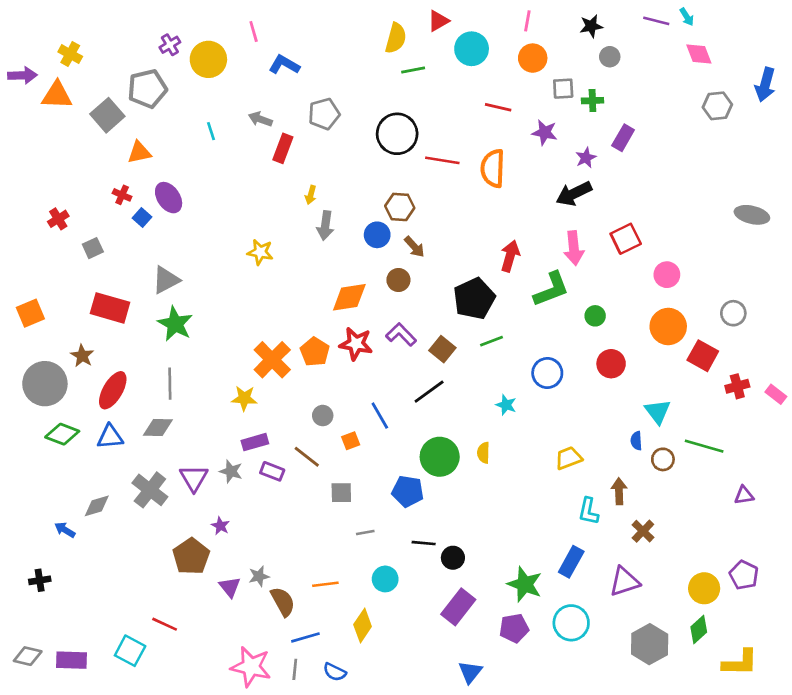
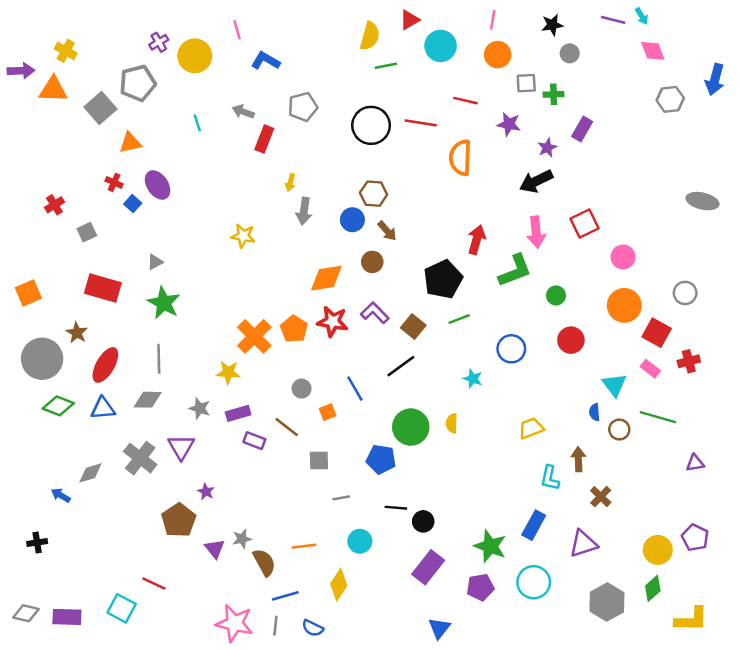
red line: (442, 160) -> (421, 123), moved
gray triangle: (166, 280) -> (155, 262), size x0.6
pink rectangle: (776, 394) -> (650, 369), moved
gray star: (231, 471) -> (200, 408), moved

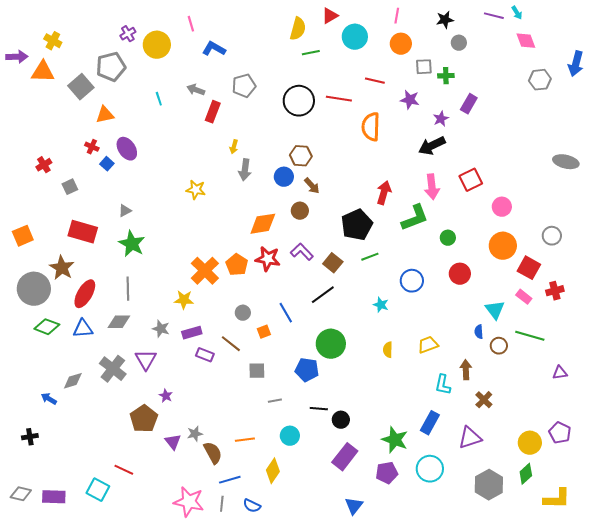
brown star: (77, 333) -> (62, 268), size x1.4
yellow semicircle: (452, 423) -> (388, 350), moved

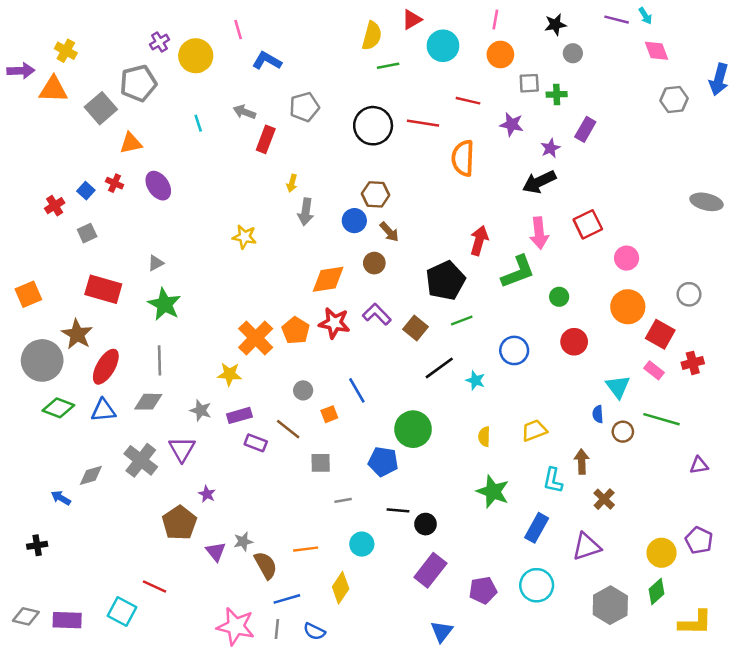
blue square: (107, 164) -> (86, 191), moved
black line: (323, 295) -> (439, 368), moved
green star: (395, 440) -> (493, 492), moved

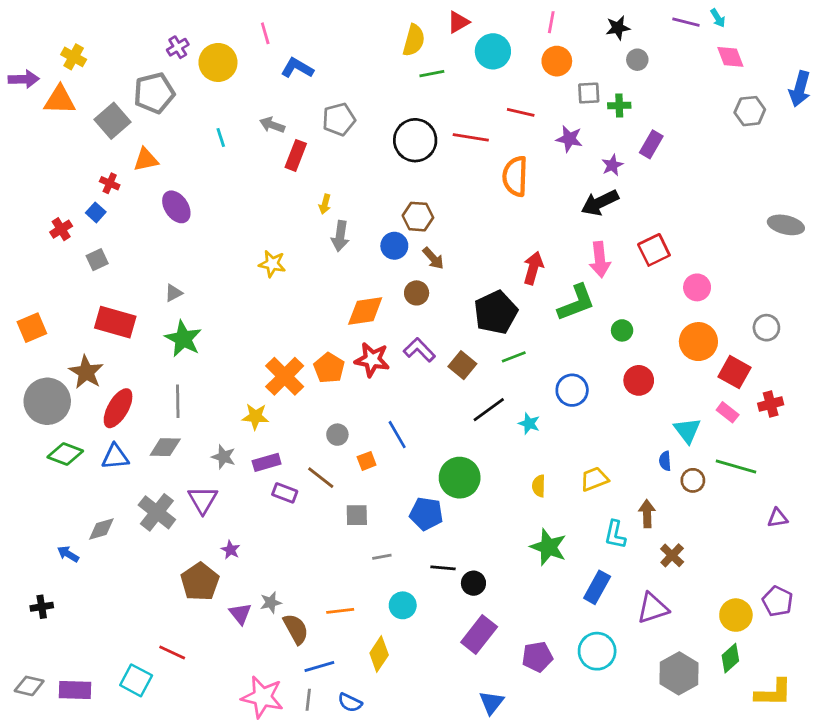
red cross: (115, 183) -> (110, 183), moved

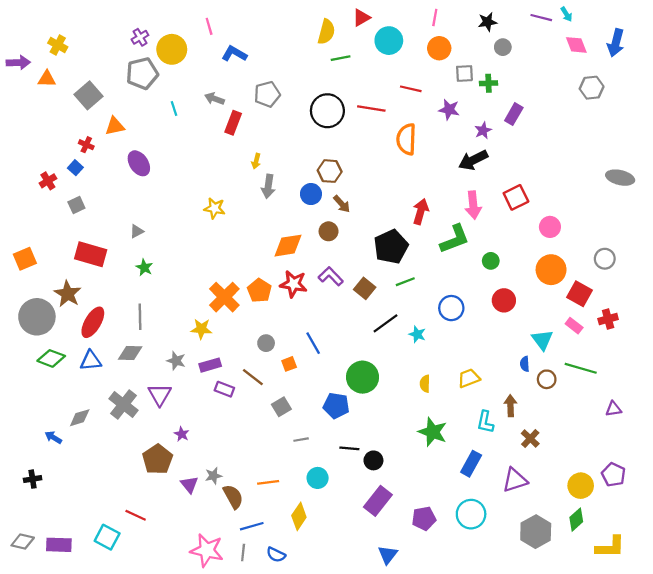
blue arrow: (800, 89) -> (616, 43), moved
gray pentagon: (154, 93) -> (142, 73), moved
orange triangle: (60, 100) -> (47, 79), size x0.7
green star: (183, 339) -> (144, 267), size x0.6
gray square: (357, 515) -> (281, 407), turned -30

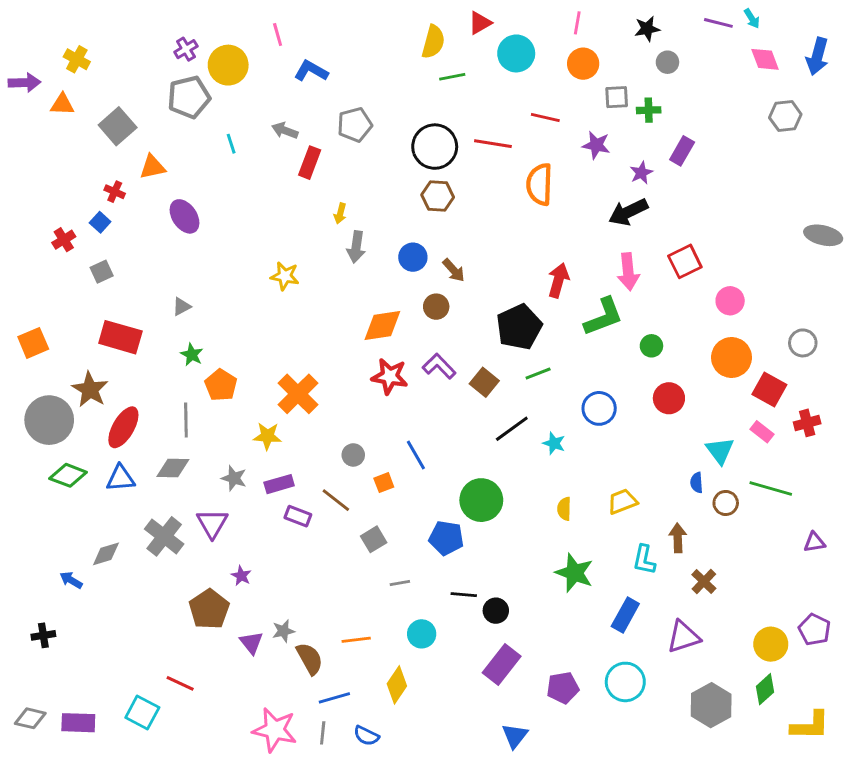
brown hexagon: (330, 171) -> (438, 196), moved
orange pentagon: (259, 290) -> (221, 385), moved

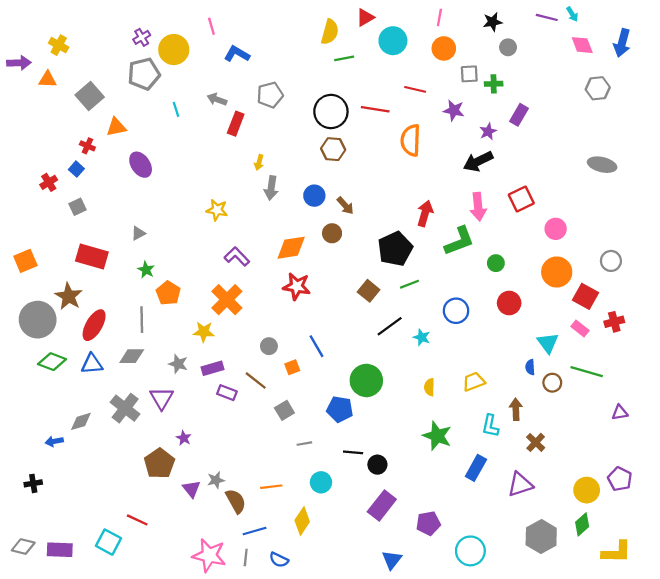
gray ellipse: (823, 235) -> (602, 165), moved
purple L-shape: (439, 366) -> (237, 257), moved
blue arrow: (71, 580) -> (54, 441), turned -42
cyan circle: (625, 682) -> (470, 551), moved

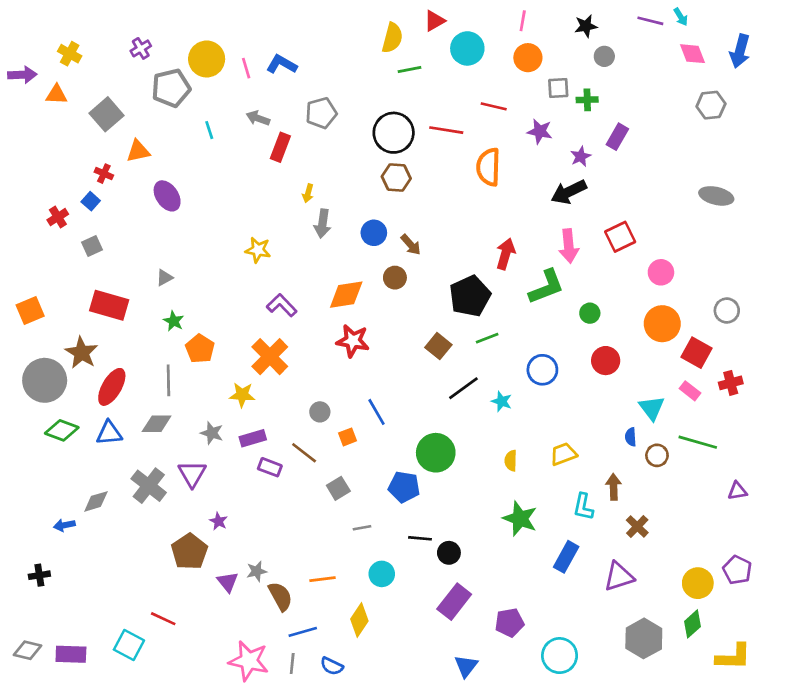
pink line: (211, 26) -> (246, 68), moved
purple cross: (142, 37) -> (141, 48), moved

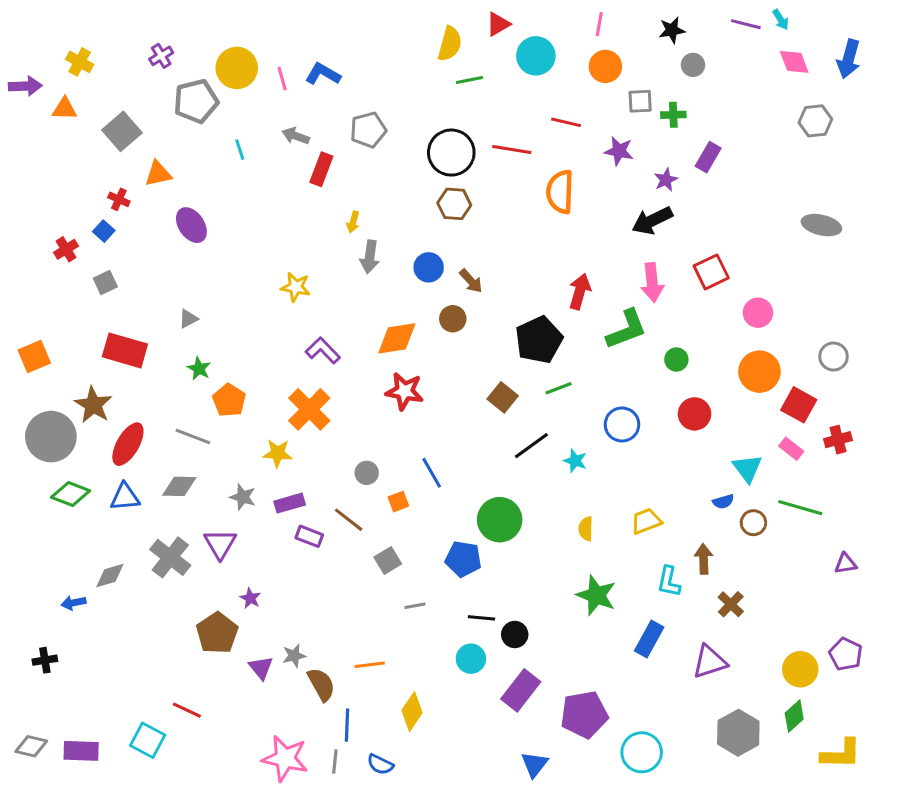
gray line: (168, 380) -> (193, 437), turned -68
blue semicircle: (631, 437) -> (723, 502), turned -102
cyan circle: (382, 574) -> (471, 659), moved
purple pentagon: (509, 623) -> (584, 715), size x1.4
blue line: (303, 632) -> (347, 725), turned -72

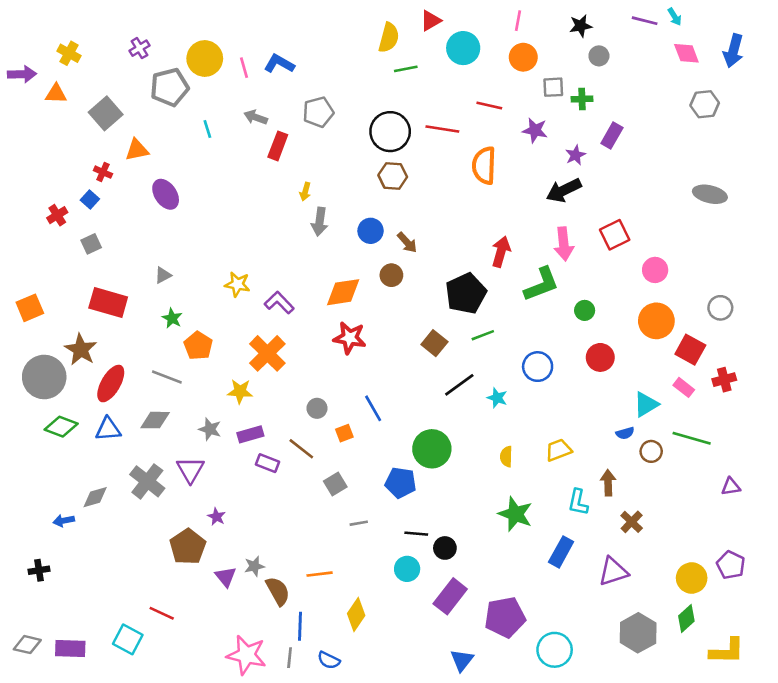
yellow star: (296, 287) -> (237, 284), moved
cyan triangle: (747, 468) -> (646, 404), turned 36

